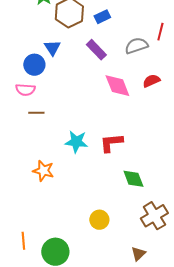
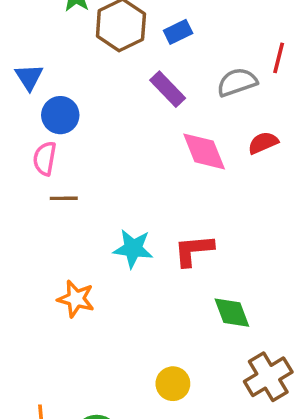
blue triangle: (52, 48) -> (29, 77), moved
pink semicircle: (25, 90) -> (45, 158), turned 96

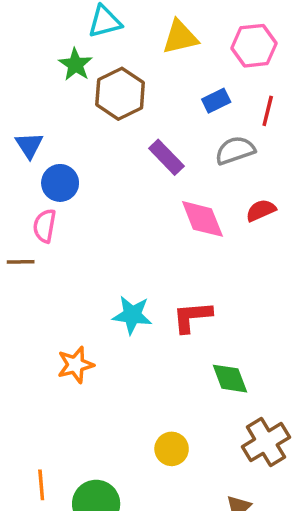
blue rectangle: (178, 32) -> (216, 101), moved
red line: (279, 58) -> (268, 111), moved
brown line: (64, 198) -> (21, 262), moved
orange star: (76, 299) -> (76, 365), turned -30

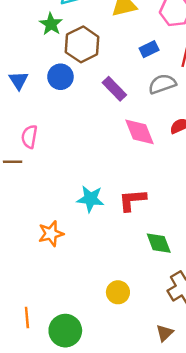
blue circle: (60, 183) -> (60, 77), moved

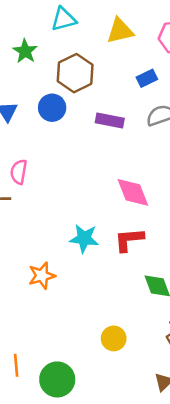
green star: (51, 24) -> (25, 51), moved
purple rectangle: (114, 89) -> (110, 121), turned -35
pink diamond: (140, 132) -> (133, 192), moved

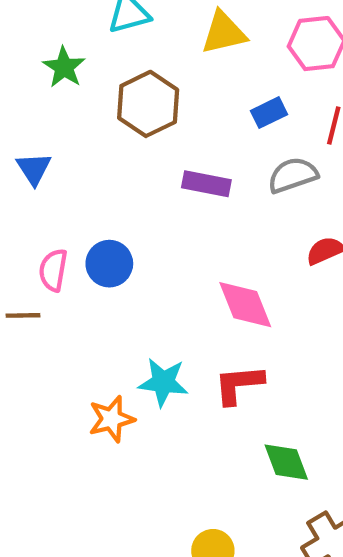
blue circle: (52, 108) -> (109, 264), moved
orange star: (42, 276) -> (111, 419), moved

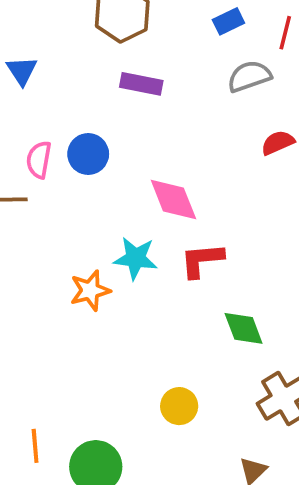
purple rectangle: (206, 184) -> (141, 84), moved
pink diamond: (245, 305) -> (173, 199), moved

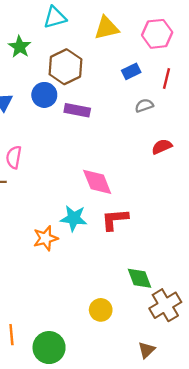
gray semicircle: (249, 76) -> (144, 106), size x0.7
blue circle: (88, 154) -> (44, 95), moved
green diamond: (244, 328) -> (139, 278), moved

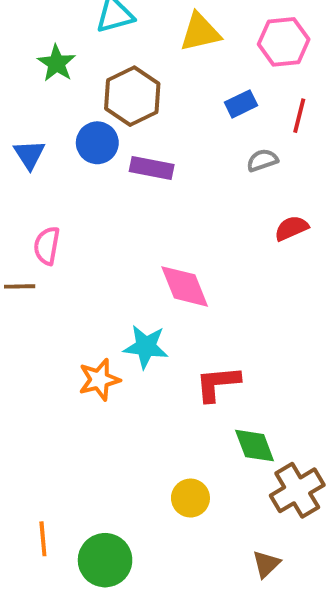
red L-shape: (115, 219) -> (218, 383), moved

